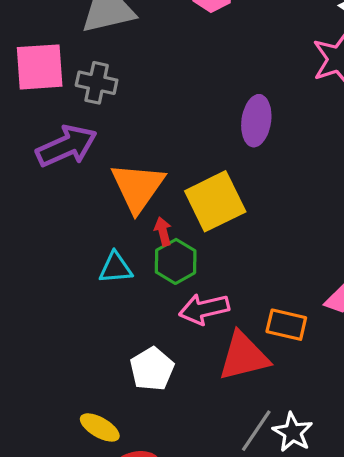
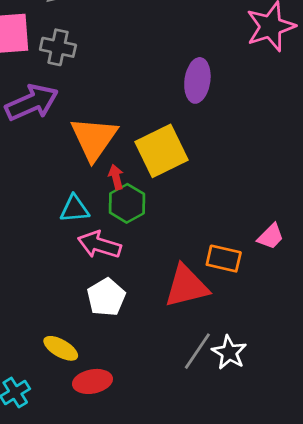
pink arrow: (204, 309) -> (99, 245), moved, turned 30

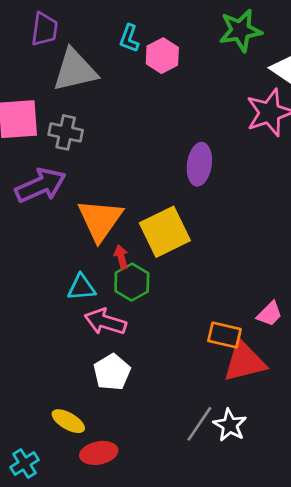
red triangle: (186, 286) -> (244, 362), moved

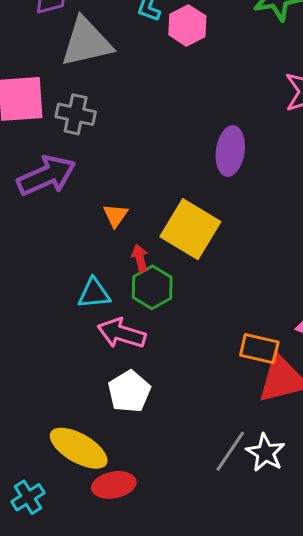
orange triangle: (100, 220) -> (115, 215), size x0.5
yellow square: (165, 232) -> (190, 229), turned -33
yellow ellipse: (68, 421) -> (79, 448), size x1.5

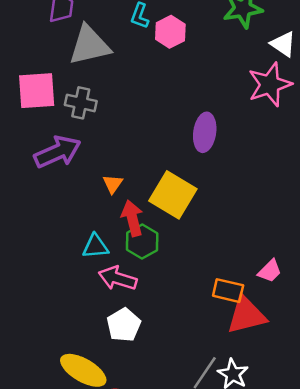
red arrow: (140, 258) -> (132, 218), size x1.6

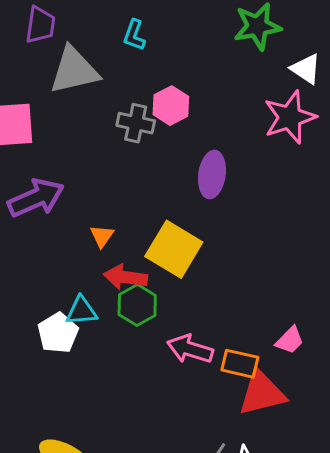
pink hexagon: (170, 32) -> (171, 106), moved
gray cross: (81, 103) -> (136, 123), moved
red arrow: (132, 218) -> (125, 277), turned -68
pink arrow: (118, 278) -> (190, 349), moved
white pentagon: (124, 325) -> (58, 333), moved

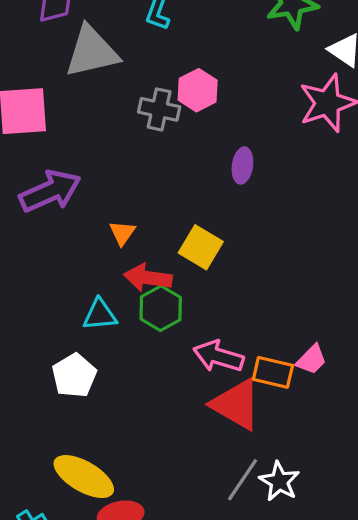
purple ellipse: (212, 174) -> (242, 166), size x0.7
yellow square: (174, 249) -> (201, 247), size x0.7
white pentagon: (58, 333) -> (74, 376), moved
pink trapezoid: (290, 340) -> (311, 360), moved
red triangle: (262, 393) -> (236, 404), moved, turned 44

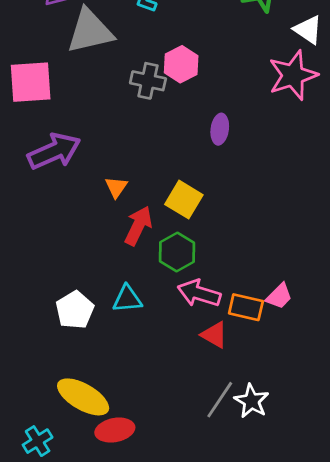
red arrow: (148, 278) -> (138, 226), turned 108
green hexagon: (161, 308) -> (177, 252), moved
cyan triangle: (100, 315) -> (127, 299), moved
red triangle: (236, 404) -> (214, 335), size x0.6

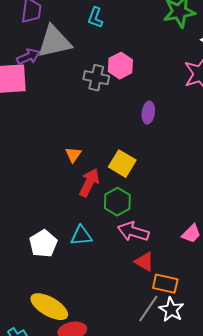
purple arrow: (54, 151) -> (28, 57), moved, size x0.6
orange rectangle: (246, 307) -> (165, 284), moved

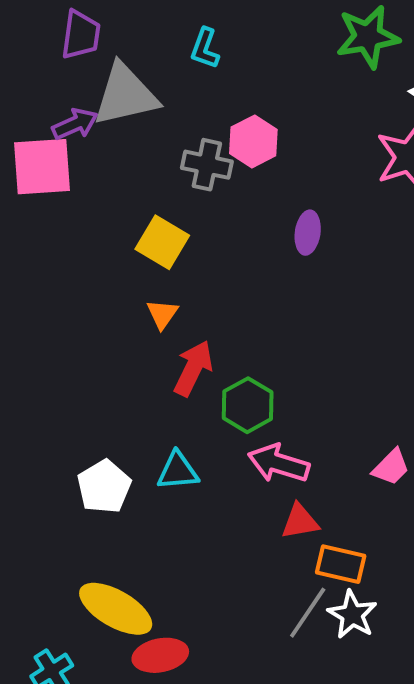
yellow square: (122, 164) -> (162, 242), moved
red triangle: (144, 262) -> (300, 521), turned -40

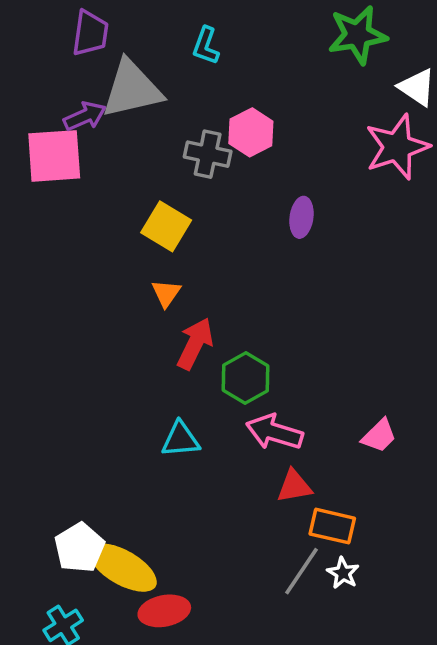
white pentagon: (104, 487) -> (79, 548), moved
white star: (352, 615) -> (343, 573), size x0.7

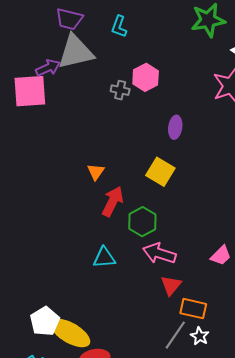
purple trapezoid: (90, 33) -> (69, 19), moved, turned 96
gray cross: (208, 154) -> (120, 90), size x0.7
yellow square: (166, 226) -> (160, 172), moved
red triangle: (294, 486) -> (171, 285), turned -40

